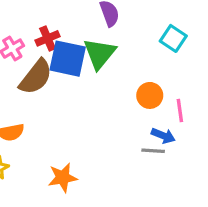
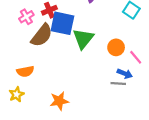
green triangle: (99, 54) -> (83, 39), moved
pink line: (180, 111) -> (136, 57), turned -32

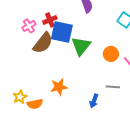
orange semicircle: (25, 71) -> (35, 104), moved
blue arrow: (125, 74) -> (94, 101), moved, turned 88
orange star: (59, 101) -> (59, 87), moved

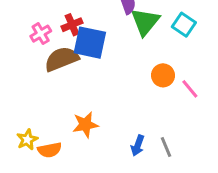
brown semicircle: (43, 43) -> (62, 59), turned -150
green triangle: (81, 46) -> (145, 22), moved
gray line: (113, 87) -> (166, 147), moved, turned 64

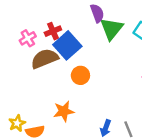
blue square: (90, 43) -> (67, 45), turned 36
orange circle: (163, 75) -> (80, 75), moved

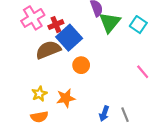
pink cross: (28, 38) -> (33, 18), moved, size x1.5
yellow star: (17, 123) -> (39, 94), moved

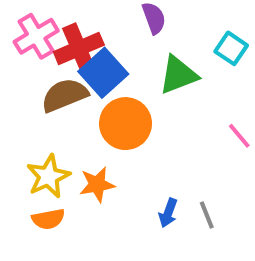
green triangle: (110, 22) -> (178, 75), moved, turned 30
red cross: (56, 25) -> (79, 48), size x1.6
orange circle: (81, 65) -> (126, 124), size x1.6
yellow star: (39, 94) -> (48, 176), size x1.5

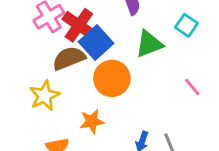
red cross: (79, 48) -> (79, 25), turned -32
yellow star: (48, 176) -> (44, 96), moved

